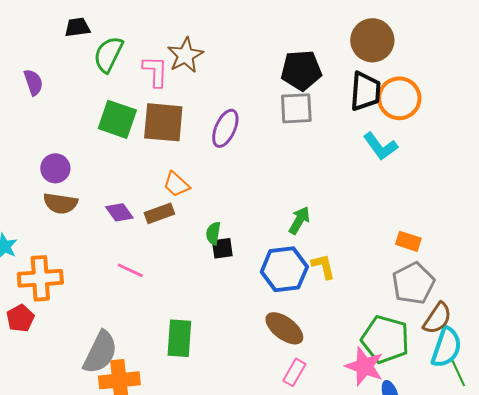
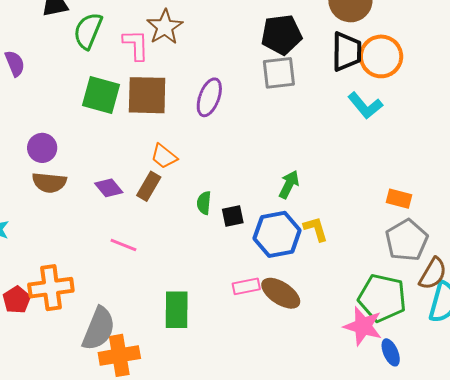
brown rectangle: (159, 213) -> (149, 186), turned -36
black square: (222, 248) -> (233, 216), moved
orange cross: (40, 278) -> (51, 288), moved
pink rectangle: (294, 372) -> (246, 286), moved, turned 52

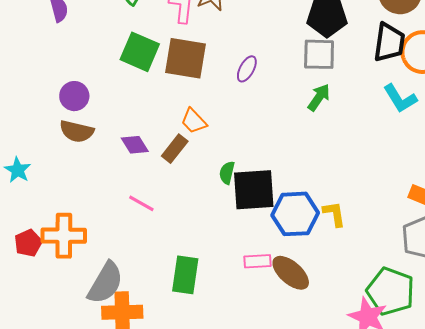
purple ellipse: (209, 97) -> (247, 69), size x0.7
green arrow: (289, 184) -> (319, 97), moved
black square: (233, 216) -> (254, 190), size x2.0

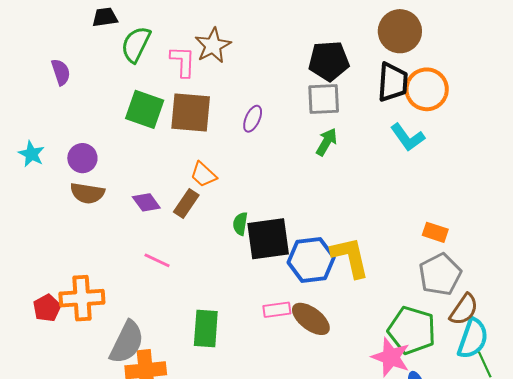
cyan star: (18, 170) -> (31, 154), moved
yellow L-shape: (334, 214) -> (350, 257), size x1.6

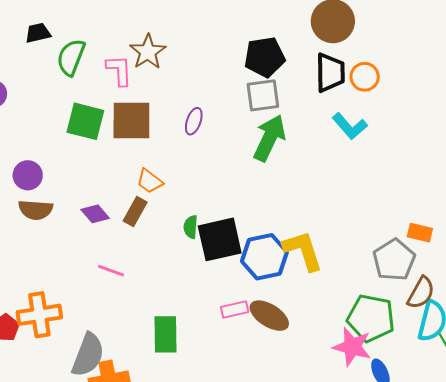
orange circle: (427, 89) -> (365, 77), size x0.7
green arrow: (327, 142) -> (269, 138), size x1.6
orange rectangle: (435, 232) -> (420, 233), moved

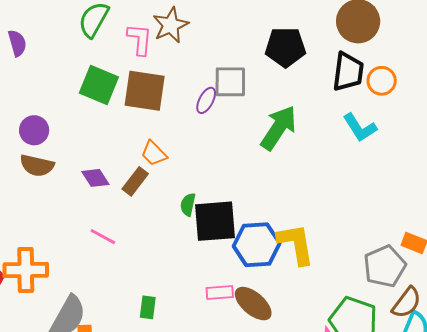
gray square: (263, 95) -> (230, 82), moved
green rectangle: (165, 334) -> (148, 307), size x0.6

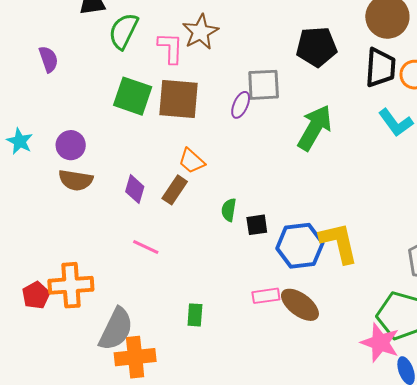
purple diamond: (95, 178) -> (135, 189), turned 52
black square: (215, 221) -> (257, 225), size x0.5

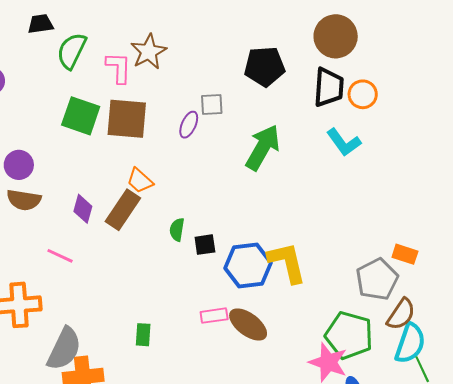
gray square: (264, 85) -> (212, 105), size x0.7
brown rectangle: (175, 190) -> (123, 210), size x1.4
pink line: (146, 247) -> (60, 256), moved

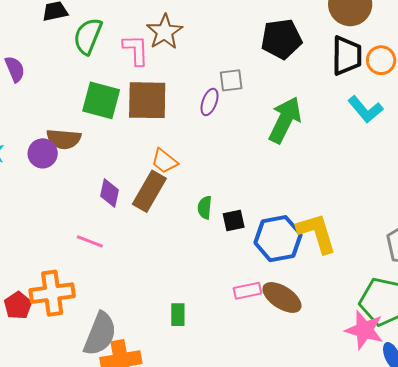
brown semicircle: (24, 200) -> (64, 139), moved

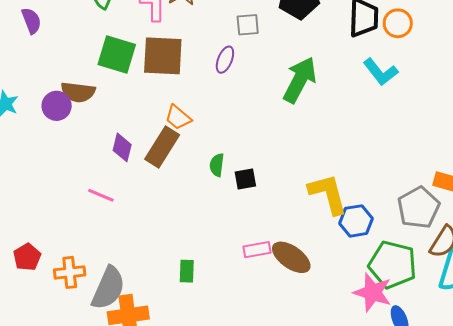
gray square: (231, 80) -> (248, 25), moved
blue hexagon: (278, 239) -> (356, 221), moved, size x0.7
orange cross: (52, 293) -> (70, 272), moved, size x0.7

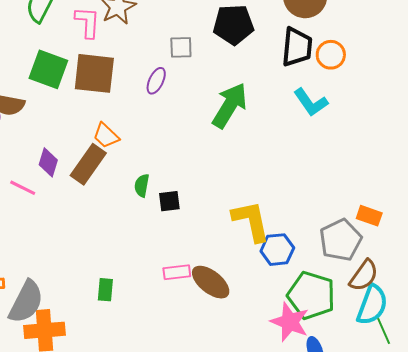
pink line: (101, 195) -> (23, 188), moved

